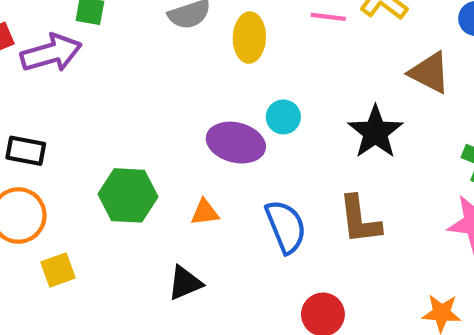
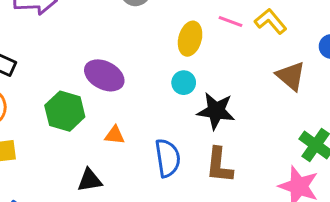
yellow ellipse: (249, 38) -> (190, 39), moved
black star: (375, 132) -> (216, 111), moved, turned 30
purple ellipse: (236, 143) -> (104, 75), moved

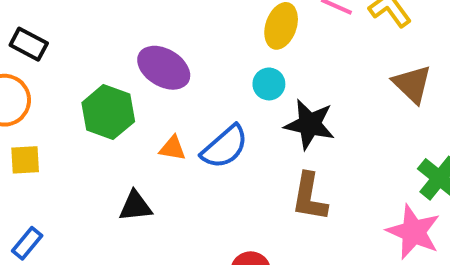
blue semicircle: (168, 158) -> (225, 147), moved, turned 54

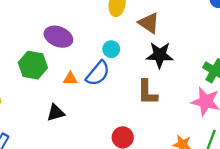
cyan circle: (269, 84) -> (111, 49), moved
brown triangle: (412, 84) -> (149, 23), moved
black star: (310, 124) -> (160, 55), moved

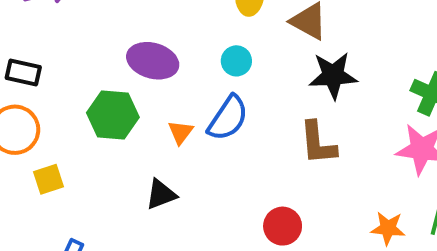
cyan circle: (111, 49) -> (236, 61), moved
orange triangle: (70, 79) -> (181, 132), turned -48

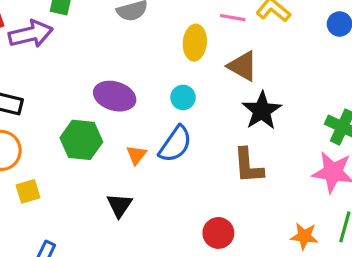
black star: (333, 75) -> (262, 111), turned -30
black triangle: (161, 194) -> (119, 205), turned -36

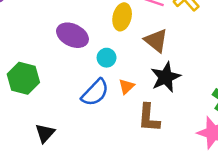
purple ellipse: (115, 96) -> (72, 35), moved
orange triangle: (136, 155) -> (127, 86), moved

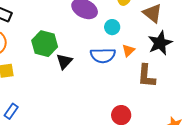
blue semicircle: (95, 93) -> (103, 55), turned 45
black triangle: (45, 133) -> (64, 61), moved

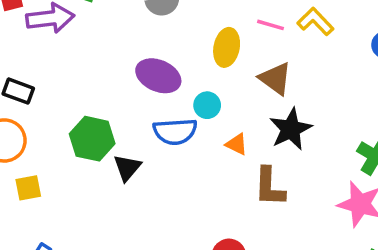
orange triangle: (128, 50) -> (237, 144), turned -48
blue semicircle: (103, 55) -> (175, 132), moved

